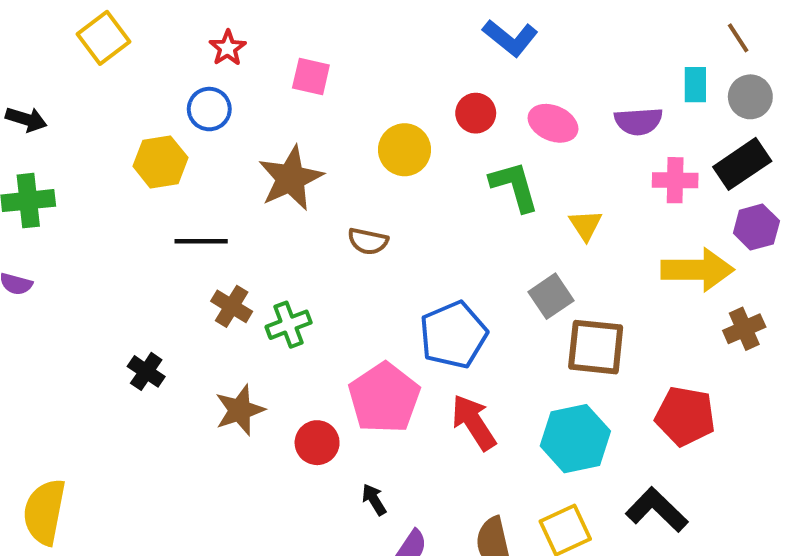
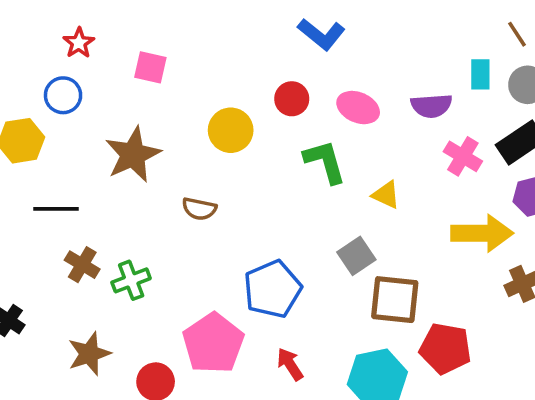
pink cross: (675, 180) -> (463, 156), turned 30
yellow triangle: (586, 225) -> (386, 195), turned -32
red pentagon: (685, 416) -> (445, 348), moved
red arrow: (474, 422) -> (290, 364), size x0.7

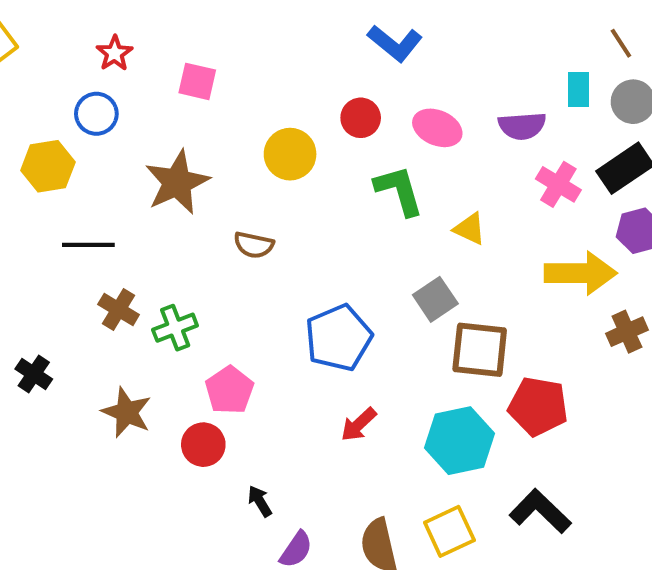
pink pentagon: (213, 343) -> (230, 390), moved, size x0.7
brown star: (89, 354) -> (127, 412), turned -30
red arrow: (290, 364) -> (359, 424), turned -100

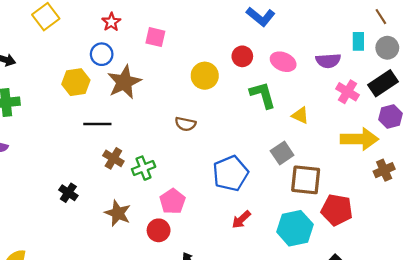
brown star: (177, 182) -> (124, 82), moved

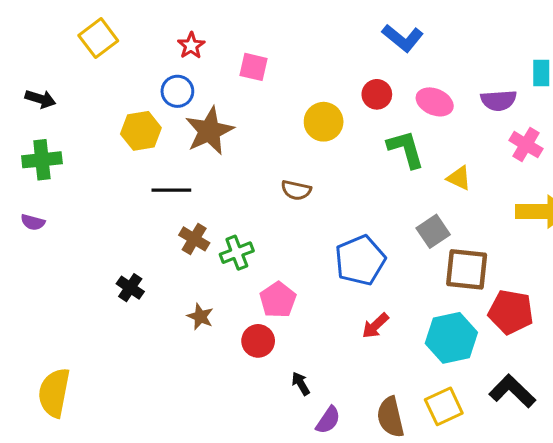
brown star: (118, 213) -> (200, 317), size x0.7

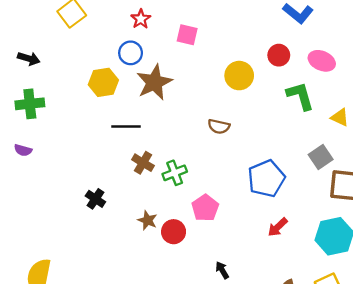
red circle: (258, 341) -> (174, 232), moved

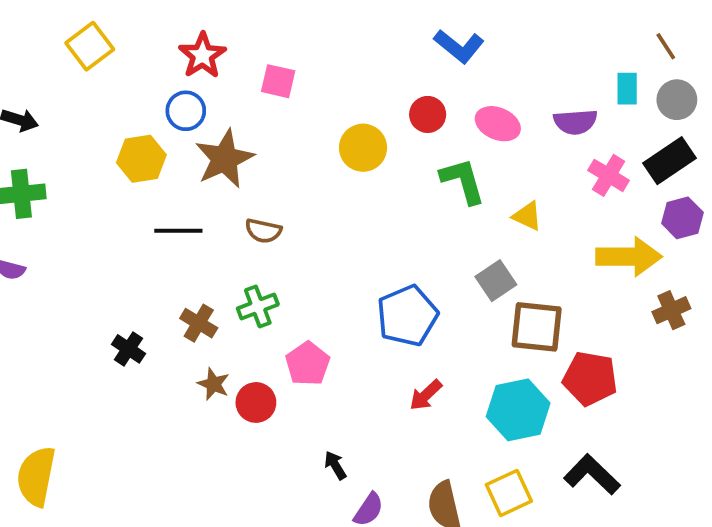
red star: (141, 19) -> (202, 55), size x1.4
brown semicircle: (219, 126) -> (263, 231), moved
brown cross: (143, 163) -> (199, 323), moved

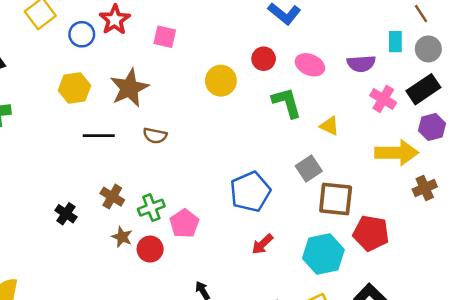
blue circle: (186, 111) -> (82, 34), moved
green cross: (258, 306) -> (151, 208), moved

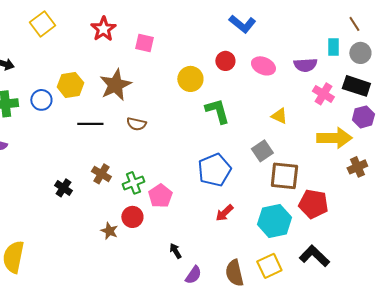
blue circle: (82, 34) -> (41, 100), moved
black rectangle: (423, 89) -> (356, 86), turned 52
green L-shape: (287, 103) -> (217, 111), moved
brown star: (122, 237) -> (109, 231), moved

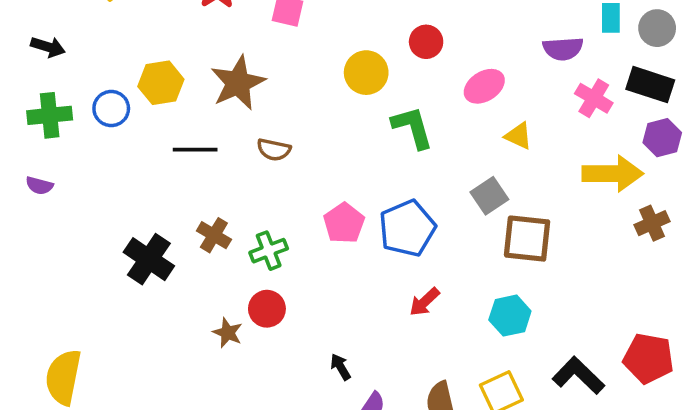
pink ellipse: (263, 66) -> (484, 86), moved, turned -55
black cross: (63, 188) -> (149, 259), size x1.6
pink pentagon: (160, 196) -> (344, 223), moved
red pentagon: (313, 204) -> (649, 358), moved
cyan hexagon: (274, 221) -> (510, 316), size x0.7

